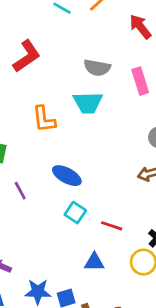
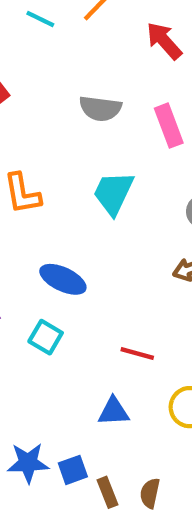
cyan trapezoid: (88, 103) -> (113, 193), moved, turned 120
cyan square: (75, 213) -> (46, 337), moved

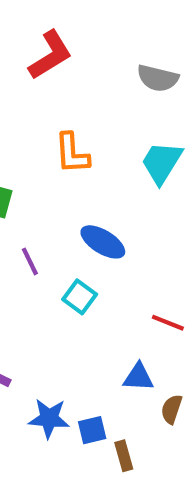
brown semicircle: (150, 493) -> (172, 409), moved

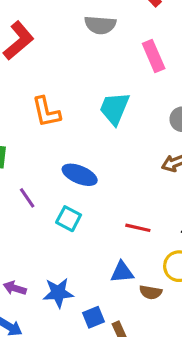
gray semicircle: (158, 78) -> (100, 25), moved
brown semicircle: (172, 409) -> (151, 292), turned -90
blue star: (49, 418) -> (58, 293), moved

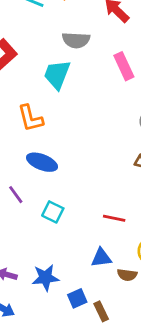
cyan trapezoid: (114, 108) -> (57, 75), moved
blue ellipse: (80, 175) -> (42, 162), moved

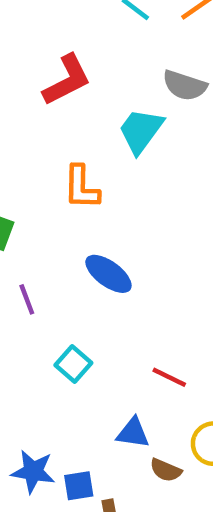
blue ellipse: (42, 162) -> (108, 274), moved
cyan square: (53, 212) -> (73, 364), moved
blue star: (45, 278) -> (33, 472), moved

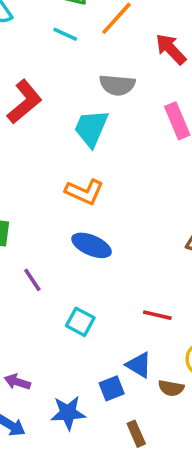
orange L-shape: (81, 187) -> (84, 192), moved, turned -54
blue triangle: (133, 433) -> (139, 365), turned 36
blue square: (79, 486) -> (112, 388), moved

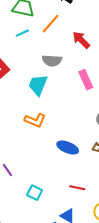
cyan line: (65, 34) -> (22, 33), turned -48
blue ellipse: (92, 245) -> (68, 148), moved

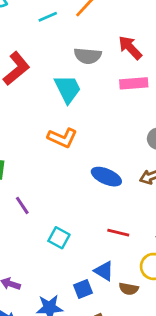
red arrow: (81, 40) -> (130, 48), moved
pink rectangle: (86, 80) -> (134, 83), turned -72
cyan trapezoid: (38, 85) -> (68, 89), turned 130

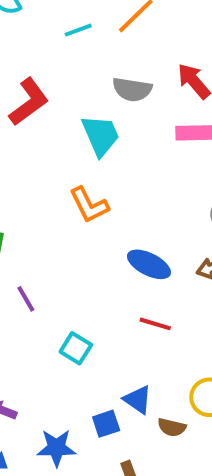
orange L-shape: (62, 138) -> (89, 205), turned 36
red line: (118, 233) -> (155, 324), moved

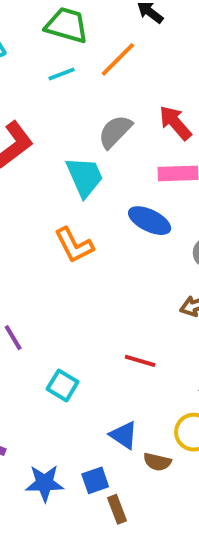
gray semicircle: (132, 89) -> (115, 132), turned 126
blue ellipse: (149, 264) -> (150, 221), moved
blue square: (106, 424) -> (95, 480), moved

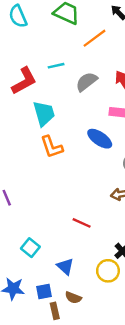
cyan line: (62, 74) -> (56, 66), moved
cyan trapezoid: (85, 177) -> (44, 113), moved
cyan square: (63, 385) -> (30, 248), moved
brown semicircle: (157, 462) -> (73, 298), moved

